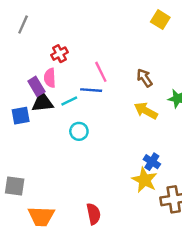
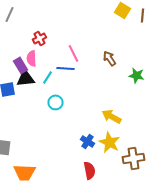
cyan line: (69, 101) -> (48, 77), turned -32
yellow arrow: (146, 111) -> (112, 116), moved
blue cross: (152, 162) -> (88, 141), moved
red semicircle: (94, 214) -> (90, 170), moved

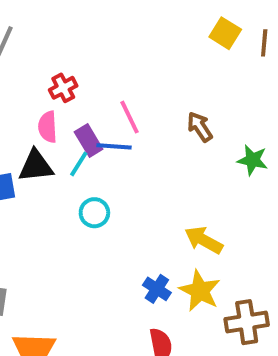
purple rectangle: (20, 65) -> (89, 141), moved

